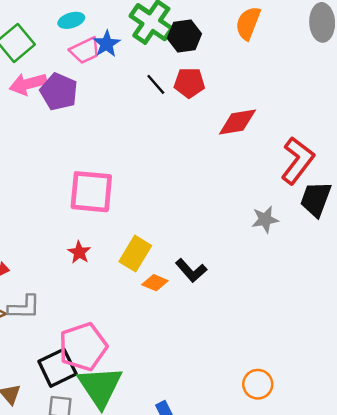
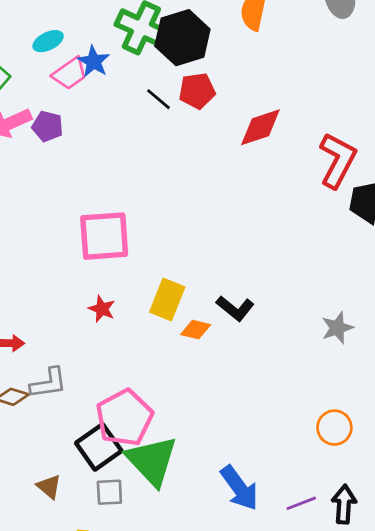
black hexagon: (184, 36) -> (182, 38), size x1.4
purple pentagon: (59, 92) -> (47, 126), size x0.7
gray star: (265, 219) -> (337, 328), moved

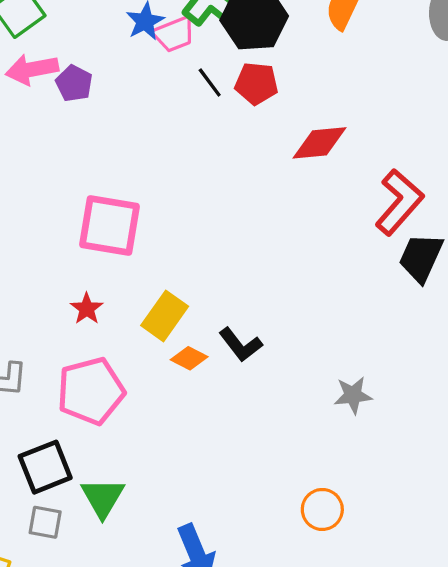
pink trapezoid: (70, 74) -> (174, 34), moved
pink pentagon: (124, 418) -> (91, 391), moved
green triangle: (152, 461) -> (103, 497), size x0.7

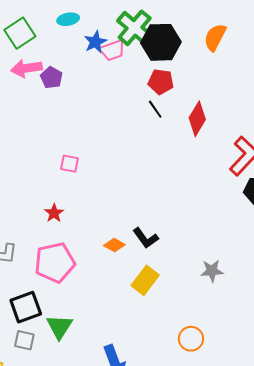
black line: (210, 83) -> (155, 109), moved
red diamond: (320, 143) -> (197, 119), turned -56
pink square: (109, 225) -> (70, 164), size x0.5
yellow rectangle: (165, 316) -> (145, 280), moved

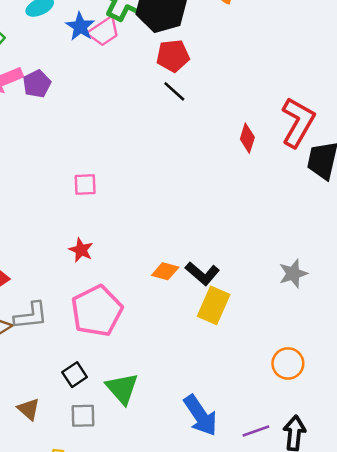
purple pentagon: (51, 78) -> (37, 84), turned 30
red diamond: (197, 119) -> (247, 138), moved, size x0.7
black L-shape: (146, 238) -> (202, 273), moved
black square: (26, 307) -> (75, 375), size x0.6

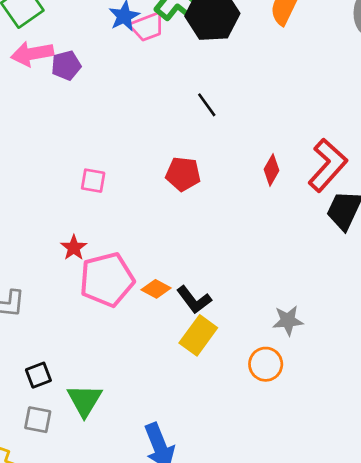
red pentagon: (173, 56) -> (183, 174), moved
pink pentagon: (97, 311) -> (107, 280), moved
orange circle: (288, 363) -> (266, 364), moved

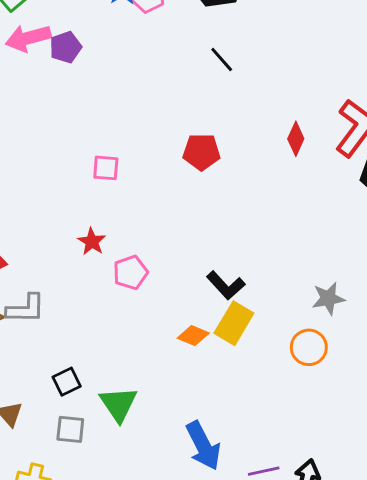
black line: (207, 105) -> (222, 60), moved
pink pentagon: (107, 280) -> (130, 272), size x0.6
orange diamond: (156, 289) -> (193, 336), moved

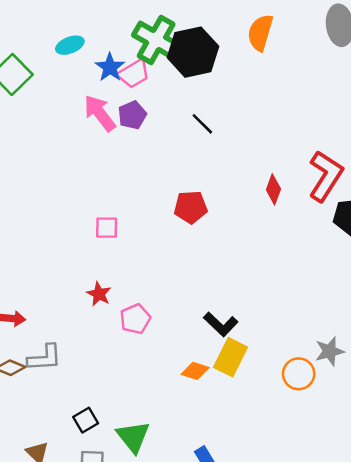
pink arrow: (28, 38) -> (100, 113), moved, turned 72
purple pentagon: (66, 47) -> (132, 115), moved
gray star: (328, 298) -> (330, 351), moved

